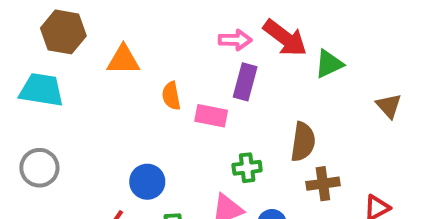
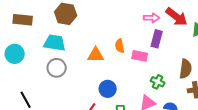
orange triangle: (123, 60) -> (96, 55), moved
gray circle: (39, 168) -> (57, 68), moved
green cross: (247, 168) -> (158, 82), turned 32

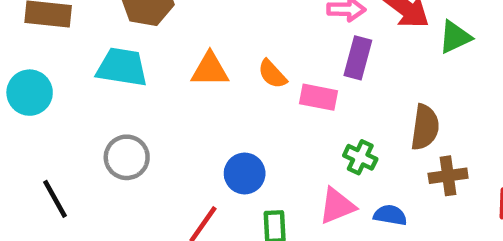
orange semicircle: (120, 46) -> (272, 74), turned -32
orange triangle: (96, 55) -> (210, 69), moved
gray circle: (57, 68) -> (127, 157), moved

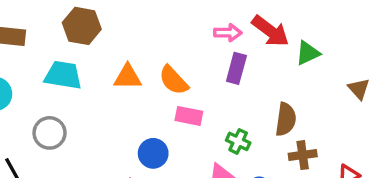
orange semicircle: (272, 74) -> (174, 80), size x1.4
pink rectangle: (319, 97) -> (189, 116), moved
gray circle: (127, 157) -> (50, 133), moved

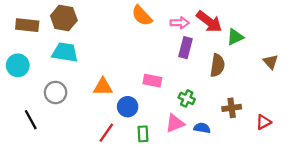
brown hexagon: (82, 26) -> (64, 18), moved
orange triangle: (128, 77) -> (103, 87), moved
orange semicircle: (174, 80) -> (142, 16), moved
brown semicircle: (286, 119) -> (217, 65), moved

